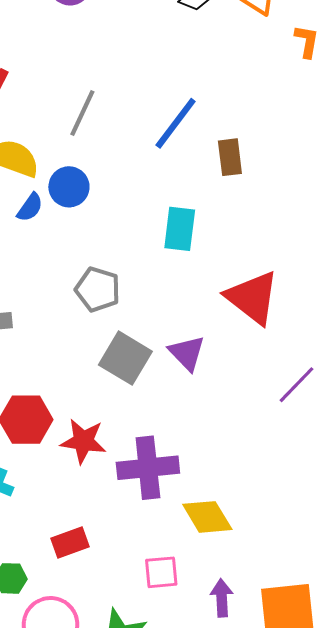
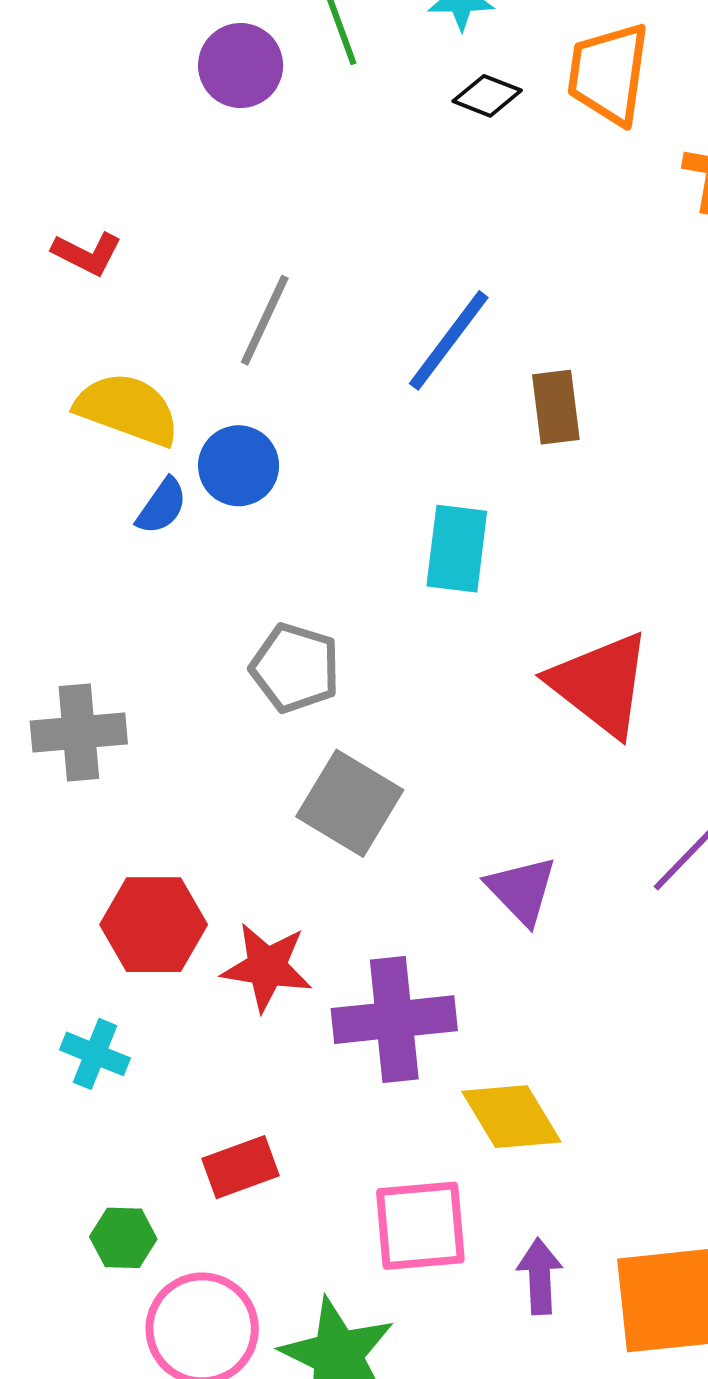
purple triangle: (187, 353) -> (522, 890), moved
pink square: (161, 572) -> (420, 1226), size x1.4

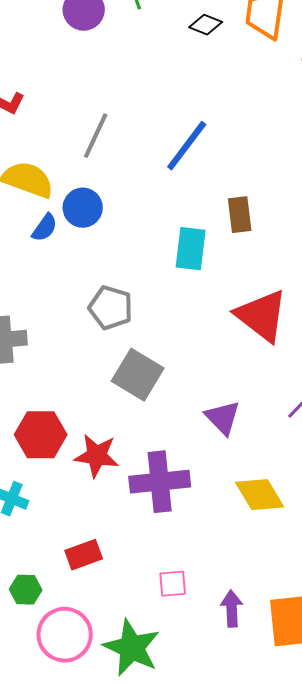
brown rectangle: (556, 407) -> (240, 215), moved
yellow diamond: (511, 1117) -> (260, 495), moved
pink square: (420, 1226) -> (173, 584), size x0.6

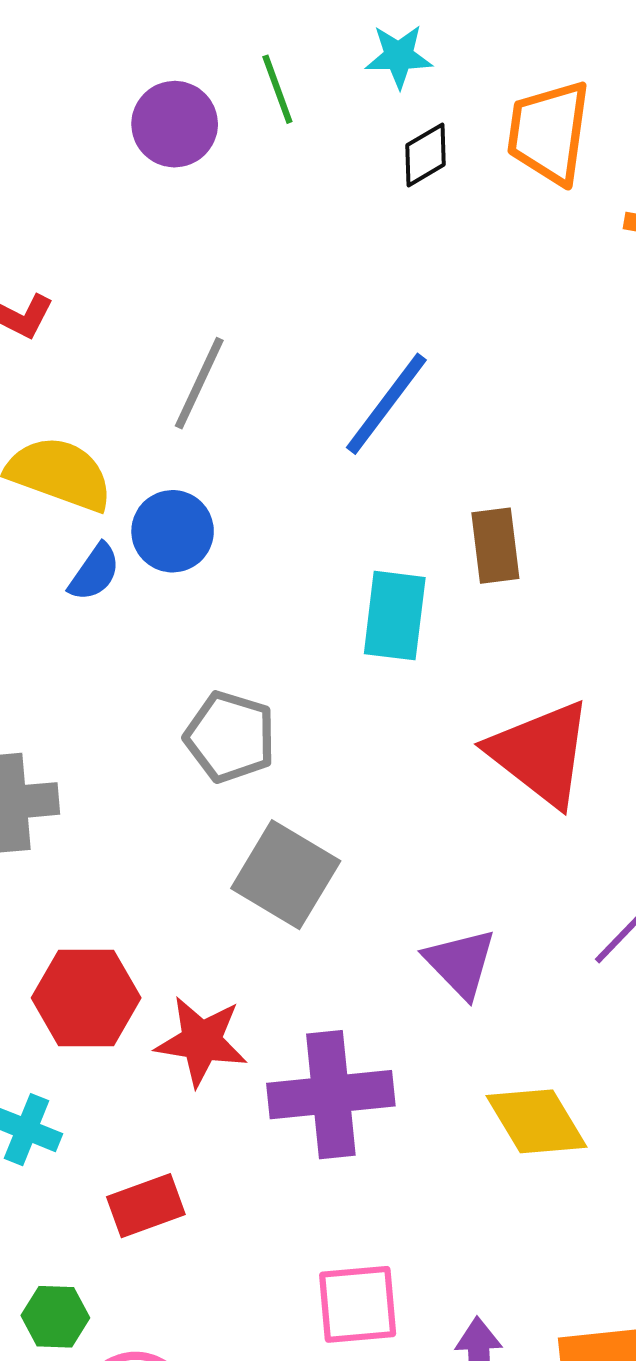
black diamond: (206, 25) -> (425, 155), turned -52
red rectangle: (84, 555) -> (146, 1206), moved
pink square: (173, 584) -> (358, 1304), size x1.4

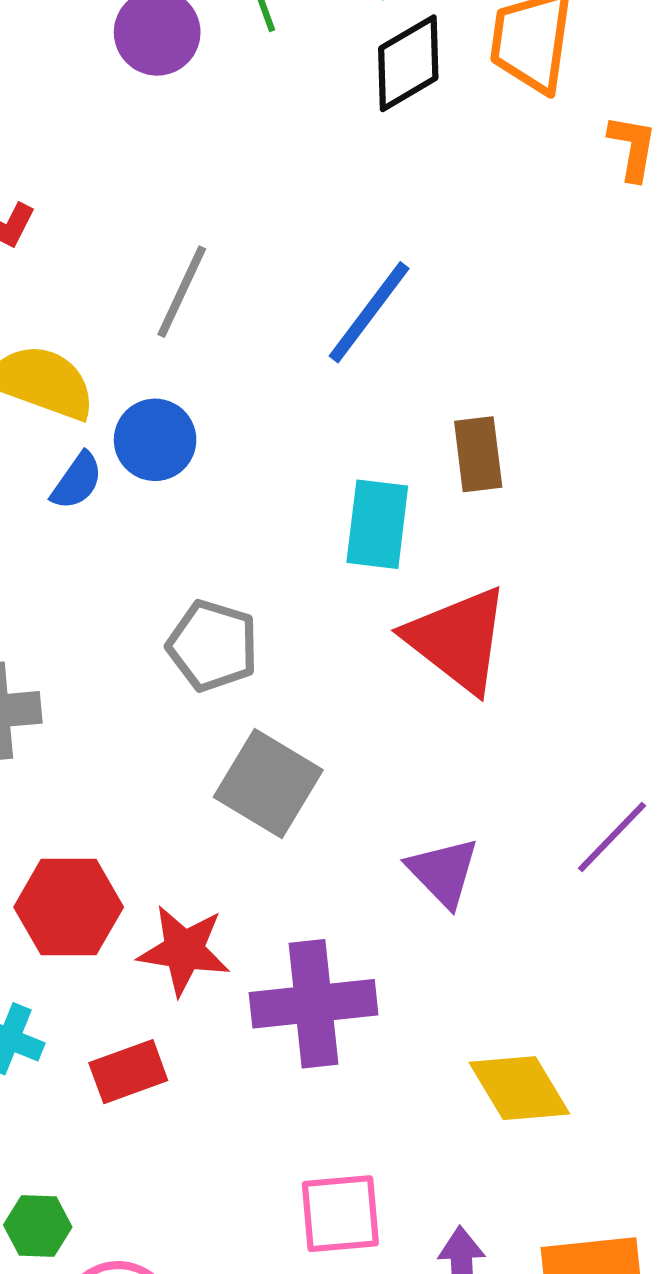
black diamond: (425, 155) -> (408, 63), size x1.5
red triangle: (541, 753) -> (458, 639), moved
yellow diamond: (537, 1121) -> (519, 1088), moved
red rectangle: (146, 1206) -> (128, 1072), moved

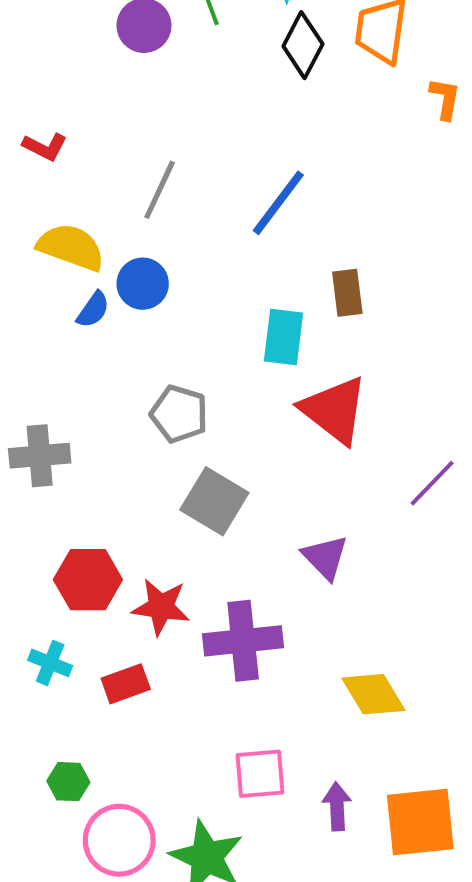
black diamond: (408, 63) -> (303, 45), turned -32
purple line: (612, 837) -> (432, 483), moved

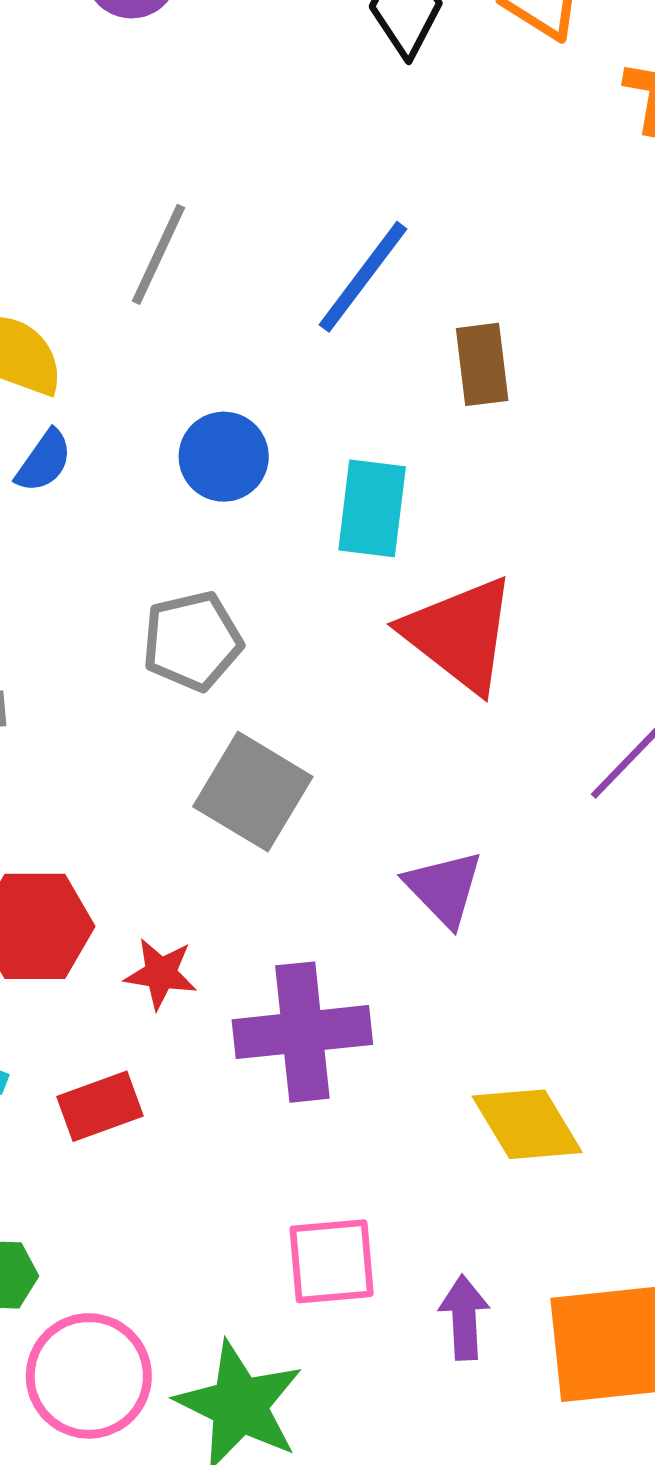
blue circle: (143, 284) -> (224, 457), moved
brown rectangle: (347, 293) -> (482, 364), moved
gray pentagon: (179, 414) -> (192, 641), turned -30
red star: (161, 607) -> (161, 974), size x0.7

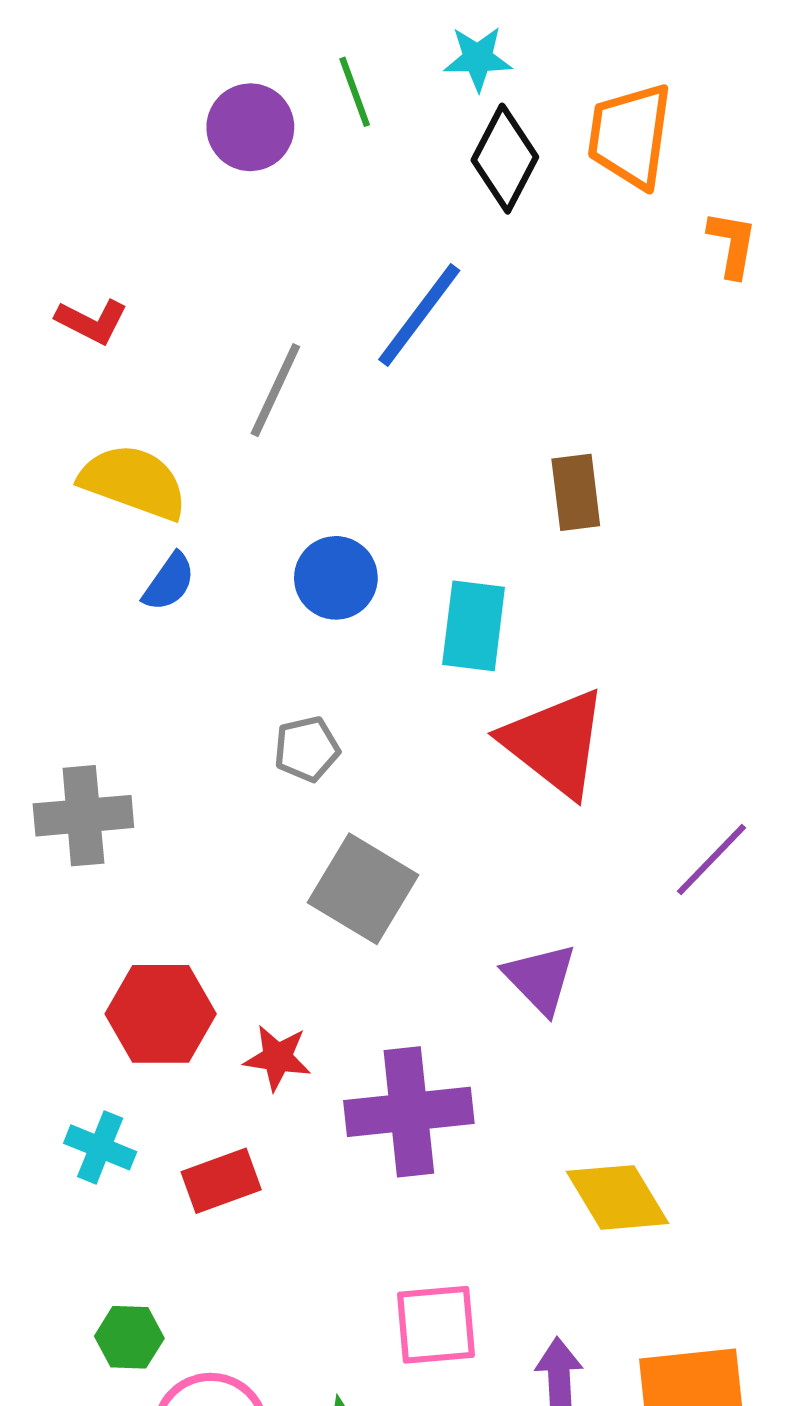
blue line: (363, 277) -> (419, 315), moved
gray pentagon: (192, 641) -> (307, 749), size x0.7

